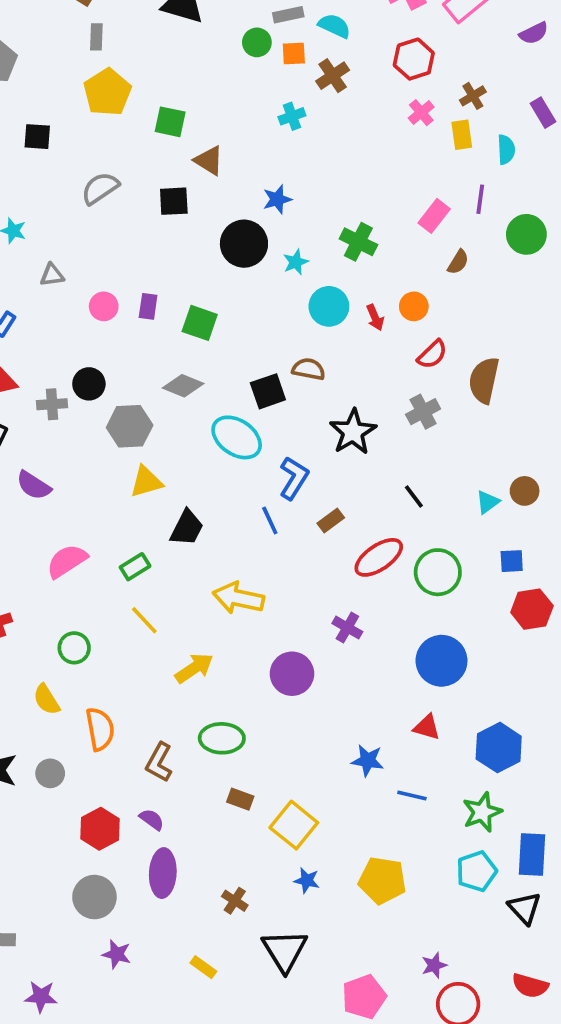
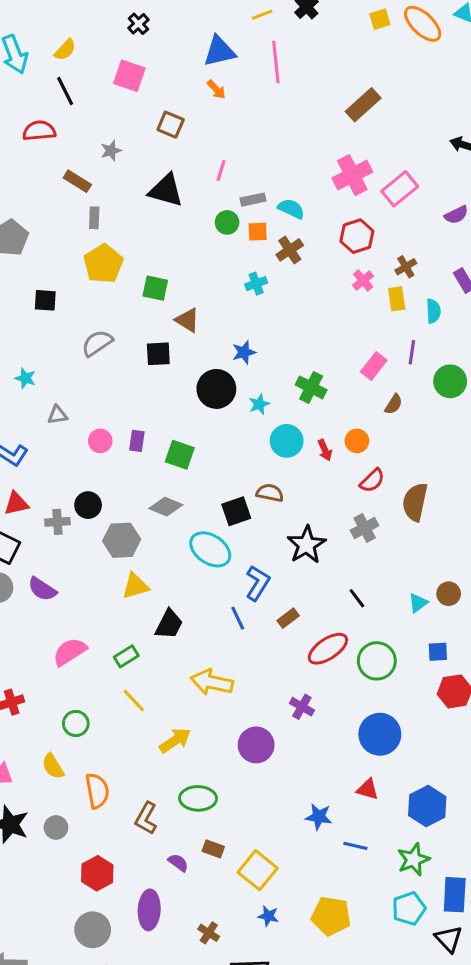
purple semicircle: (152, 820) -> (178, 863), moved

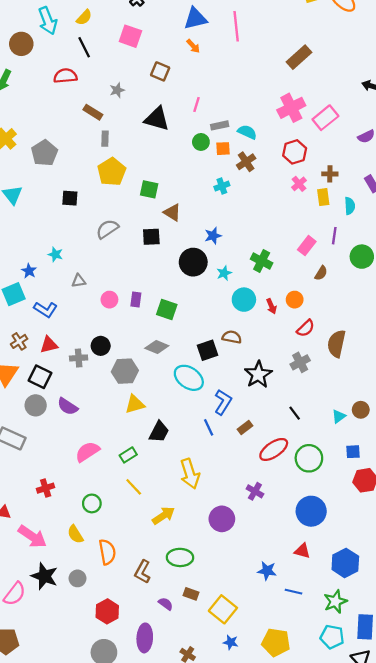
brown cross: (406, 267) -> (330, 174), turned 32
yellow arrow: (212, 682) -> (190, 474), turned -120
cyan pentagon: (409, 908) -> (332, 637), turned 30

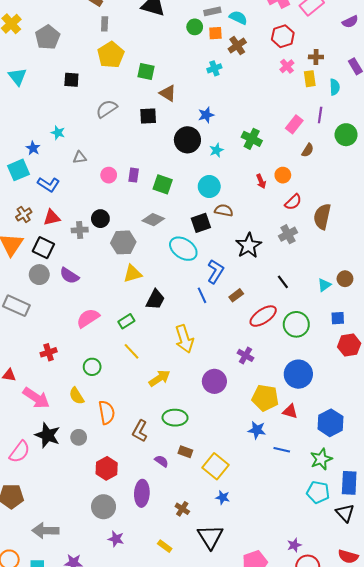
cyan circle: (244, 300) -> (209, 186), moved
yellow pentagon: (276, 642) -> (265, 398), moved

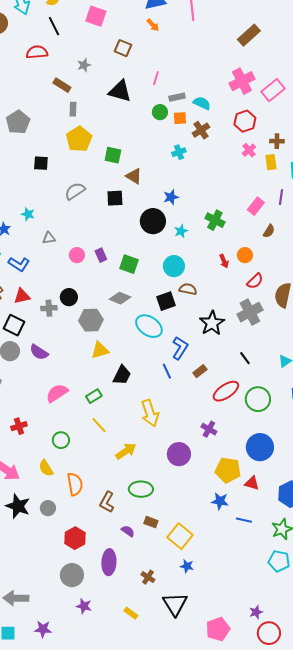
purple rectangle: (134, 175) -> (101, 255), turned -32
gray cross: (288, 234) -> (250, 312), size x1.4

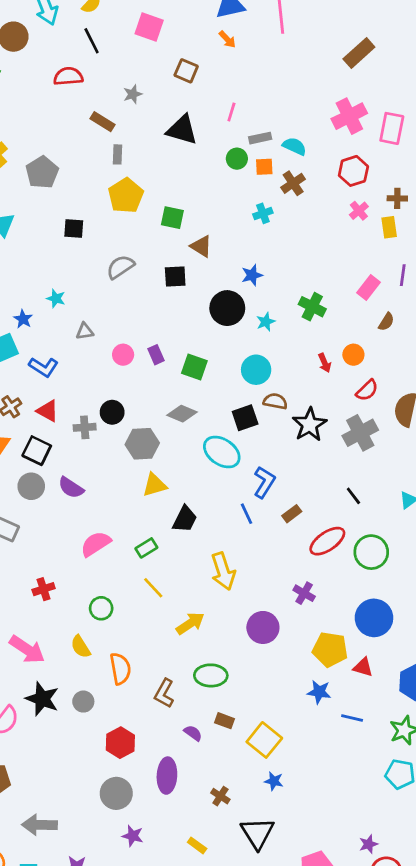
pink rectangle: (273, 90) -> (392, 128), turned -40
red triangle: (22, 296) -> (48, 411), turned 42
black star: (212, 323) -> (310, 425), moved

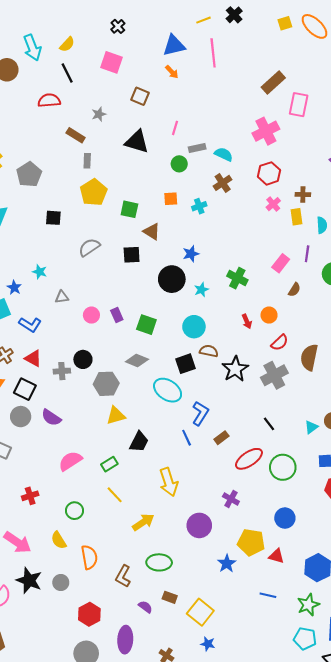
pink rectangle: (392, 128) -> (299, 105), moved
orange square: (264, 167) -> (171, 199), moved
blue circle: (374, 618) -> (285, 518), size x0.7
blue star: (319, 692) -> (227, 563), moved, turned 30

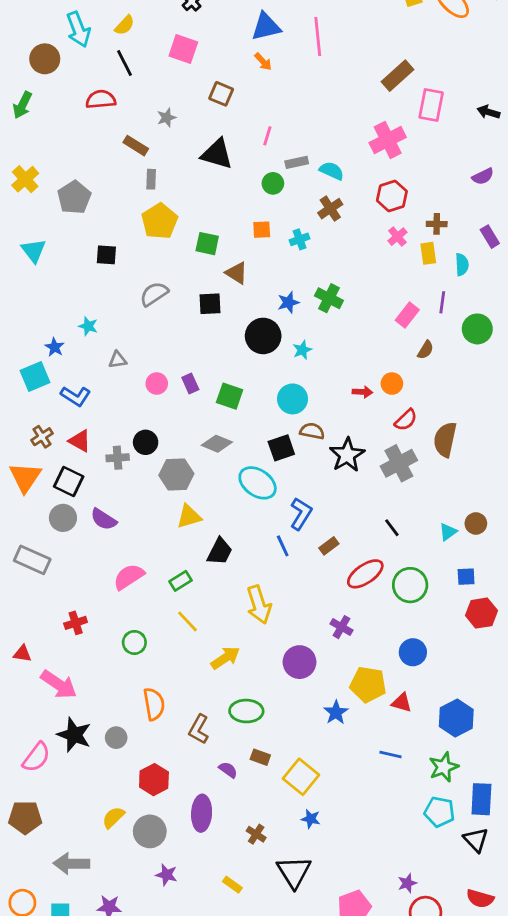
green cross: (237, 278) -> (329, 298), moved
red arrow: (247, 321) -> (362, 392), turned -64
yellow semicircle: (59, 540) -> (113, 817), moved, turned 78

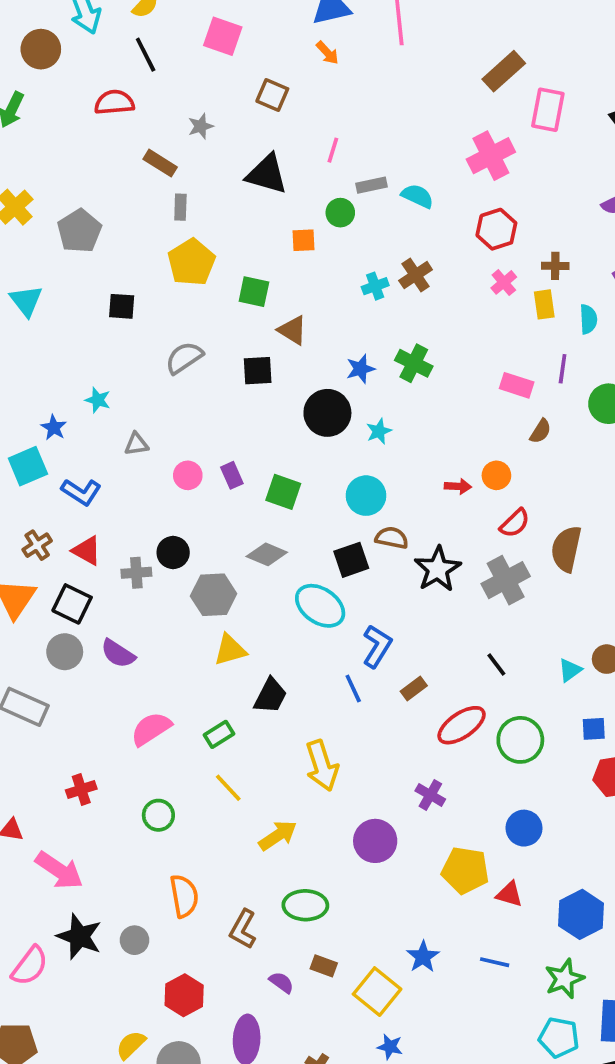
brown cross: (330, 209) -> (416, 275), moved
orange square: (262, 230) -> (304, 240), moved
pink rectangle: (407, 315) -> (517, 385), turned 70
blue star: (336, 712) -> (423, 957), moved

